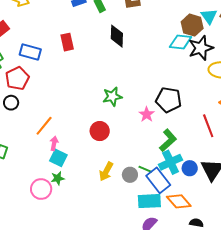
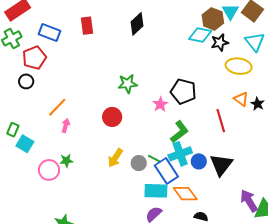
black diamond: (117, 36) -> (137, 24), turned 40
black star: (201, 48) -> (220, 42), size x0.7
cyan square: (58, 158) -> (25, 144), moved

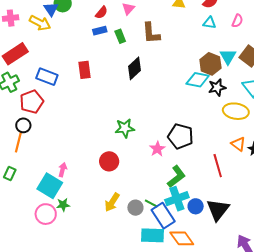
orange line: (57, 107) -> (18, 142), moved, turned -30
cyan square: (25, 144) -> (50, 186), moved, size x1.4

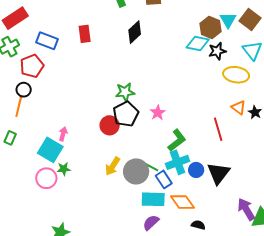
black pentagon: (180, 136) -> (126, 114), moved, turned 30
gray circle: (135, 208) -> (136, 171), size x1.6
blue rectangle: (163, 216) -> (164, 179), size x0.7

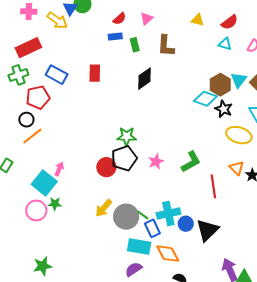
black star: (217, 51) -> (224, 109), turned 30
orange line: (19, 106) -> (32, 136), moved, turned 30
green L-shape: (177, 140) -> (191, 162), moved

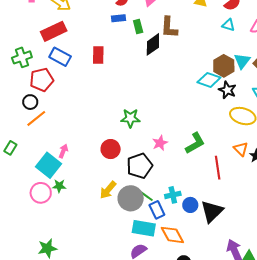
red rectangle: (28, 48) -> (54, 31), moved
black diamond: (145, 79) -> (153, 44), moved
black pentagon: (124, 158) -> (140, 166), moved
cyan cross: (168, 213) -> (173, 195), size x0.7

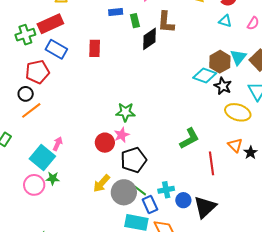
green cross: (22, 57) -> (25, 35), moved
pink star: (160, 143) -> (122, 135), moved

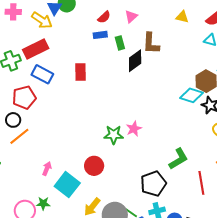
pink star: (122, 135) -> (134, 129), moved
cyan square: (42, 158) -> (67, 185), moved
black pentagon: (134, 160) -> (153, 184), moved

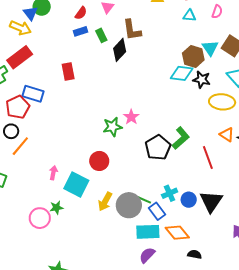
blue rectangle: (42, 74) -> (33, 94), moved
black pentagon: (153, 184) -> (158, 147), moved

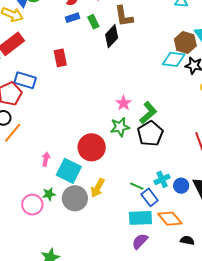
green star: (112, 127) -> (120, 127), moved
green L-shape: (181, 138) -> (148, 113), moved
red circle: (99, 161) -> (92, 147), size x1.4
gray circle: (129, 205) -> (75, 198), moved

